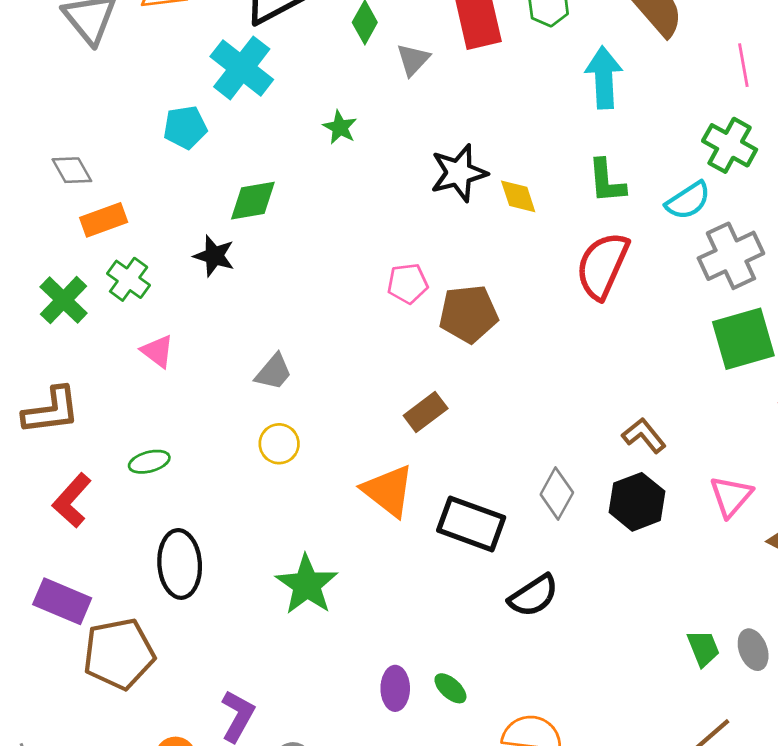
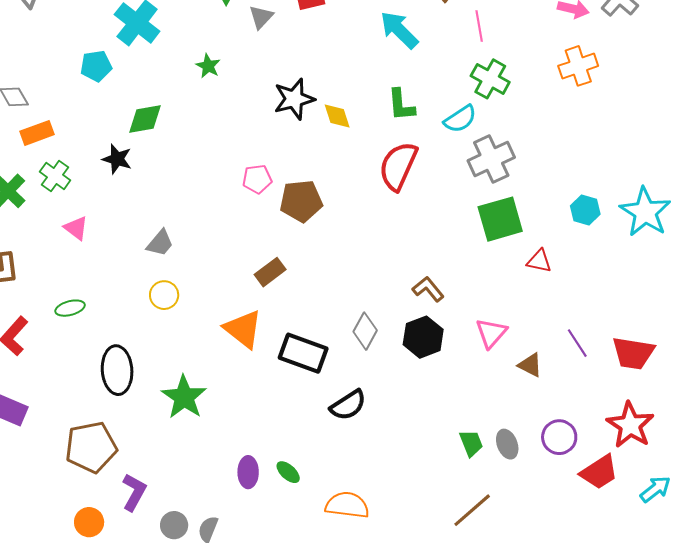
pink line: (743, 65) -> (479, 26), moved
cyan arrow: (604, 78) -> (399, 30), turned -42
black ellipse: (180, 564) -> (117, 370), moved
brown pentagon: (119, 654) -> (91, 447), moved

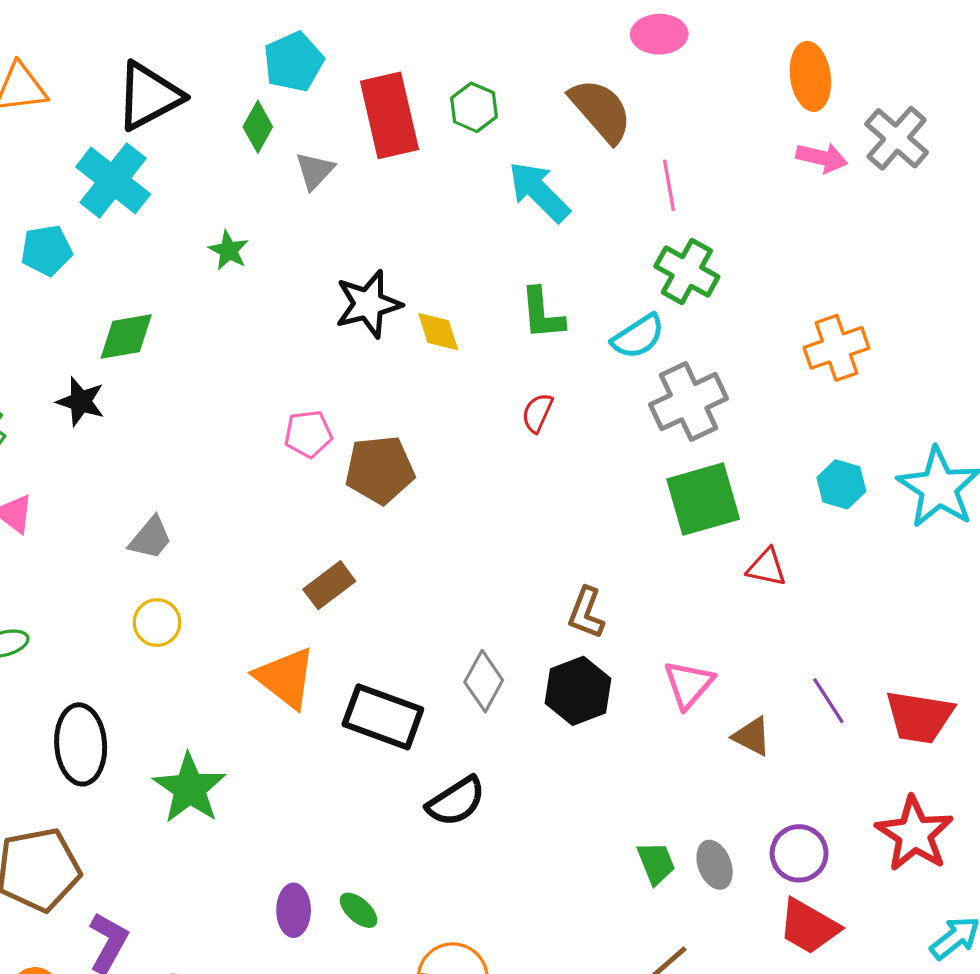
orange cross: (578, 66) -> (836, 348), moved
red semicircle: (398, 166) -> (537, 413), size x0.5
brown L-shape: (428, 289) -> (586, 613), turned -120
red trapezoid: (599, 472) -> (809, 927), moved, turned 63

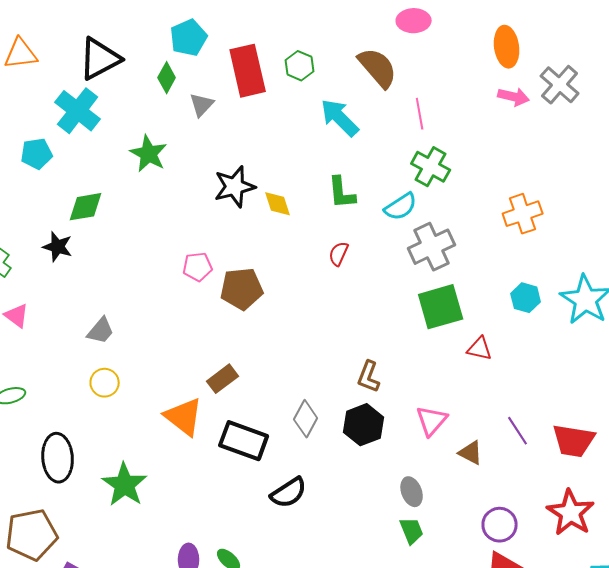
green star: (229, 250) -> (149, 154), size x1.5
brown rectangle: (329, 585) -> (223, 379), moved
gray ellipse: (715, 865) -> (412, 492), moved

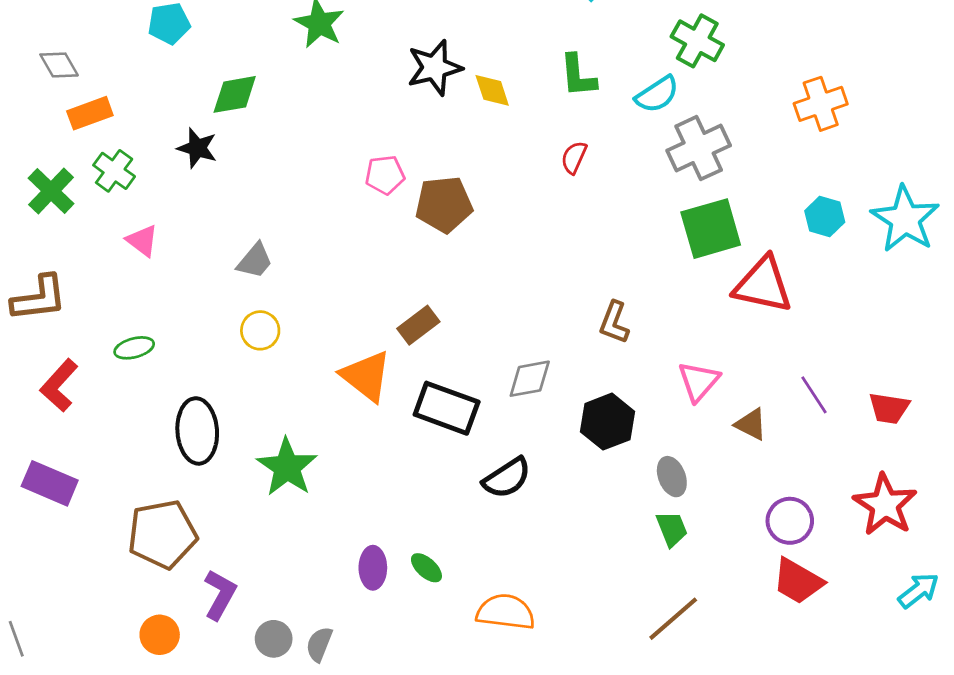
red triangle: (480, 349) -> (763, 285), size x1.8
gray diamond: (306, 419) -> (530, 379), turned 51
black hexagon: (364, 425) -> (607, 422), moved
red trapezoid: (574, 441) -> (889, 408), size x0.7

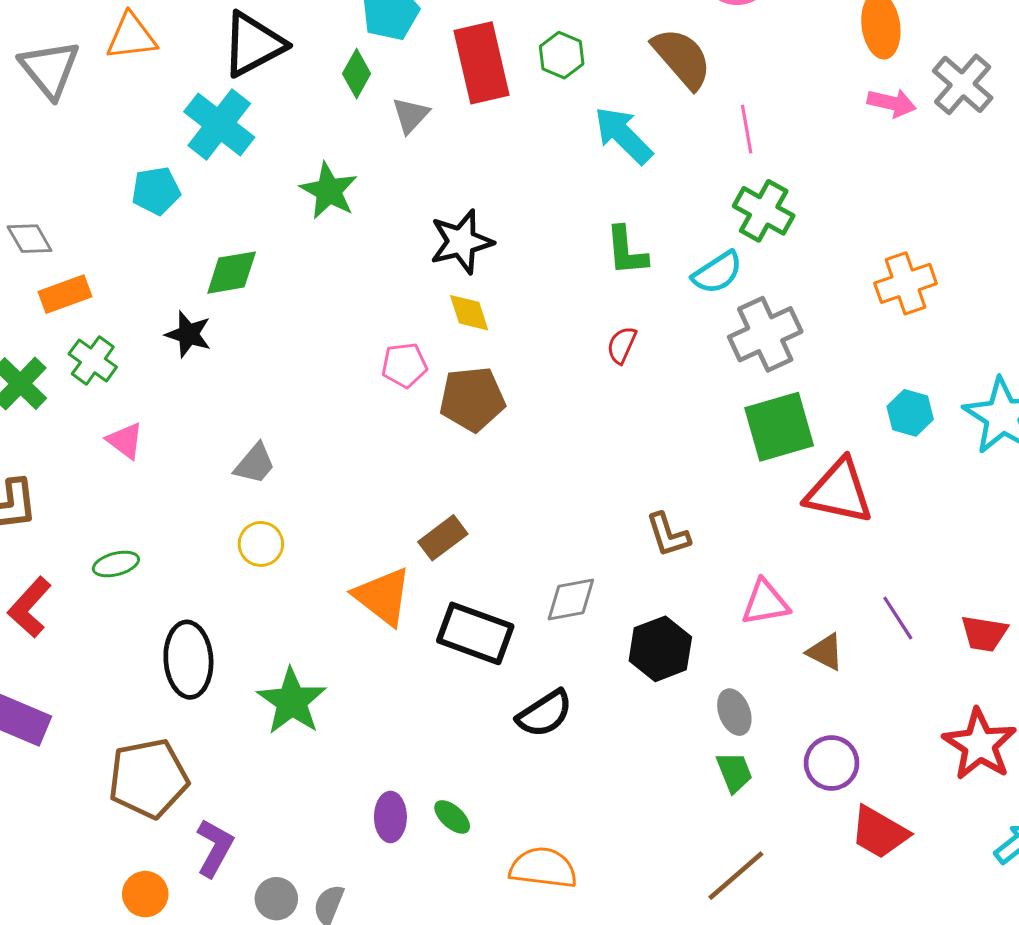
yellow diamond: (492, 90) -> (469, 313), moved
brown L-shape: (614, 322) -> (668, 535), turned -39
pink triangle: (699, 381) -> (765, 603), turned 39
purple circle: (790, 521) -> (832, 763), moved

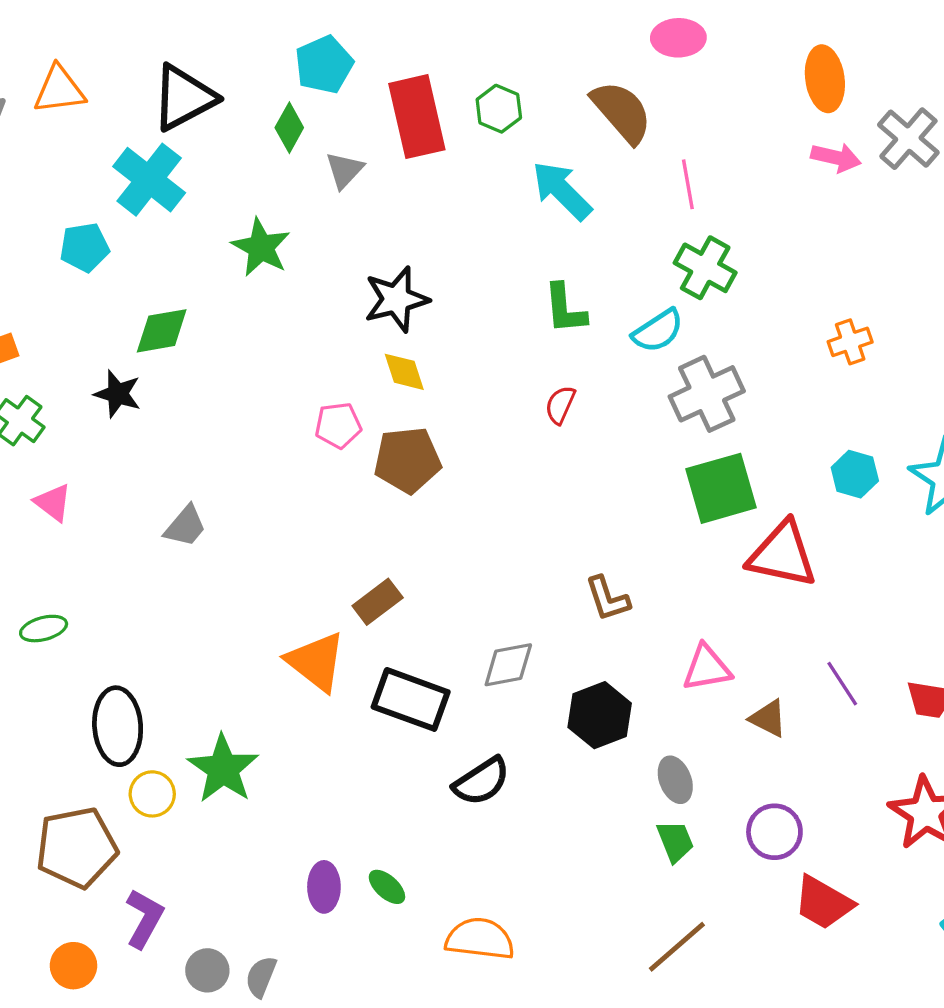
orange cross: (906, 283) -> (850, 342), size x0.7
yellow circle: (261, 544) -> (152, 794), moved

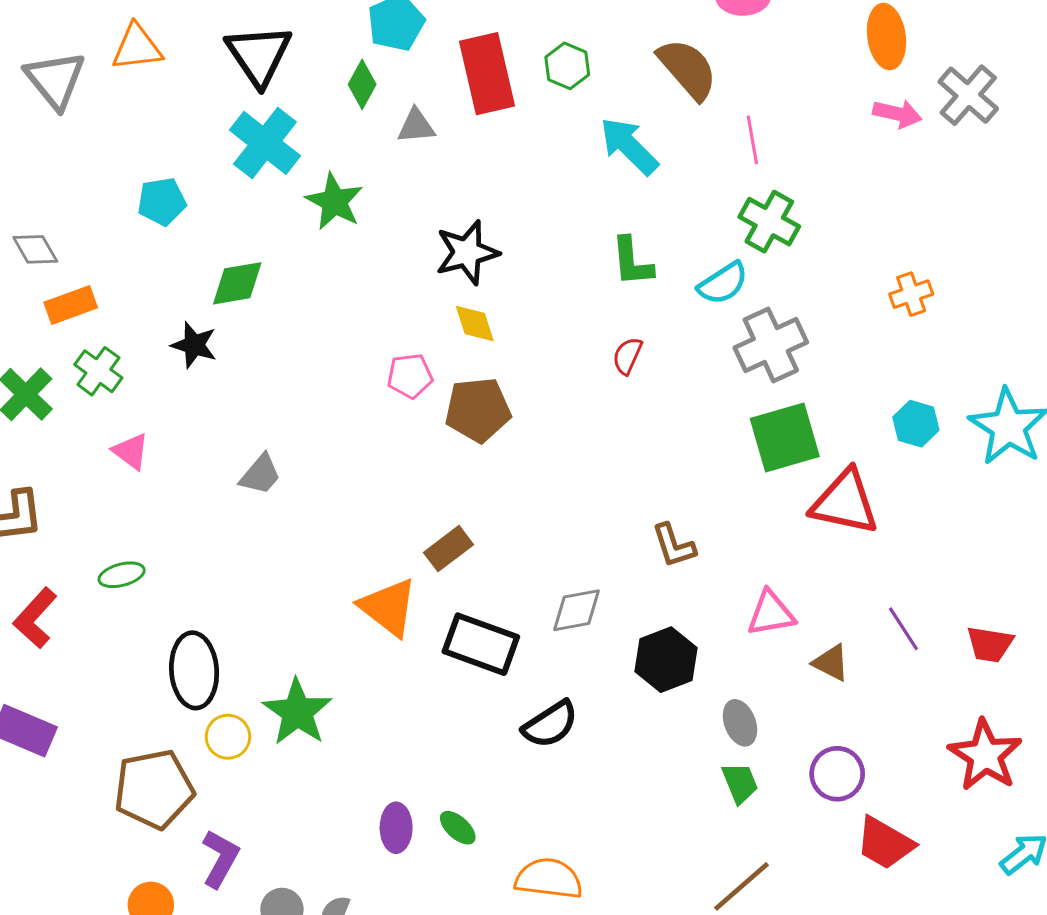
black triangle: (184, 98) -> (259, 55), turned -36
gray triangle: (344, 170) -> (416, 126), turned 42
cyan cross: (149, 180) -> (265, 143), moved

